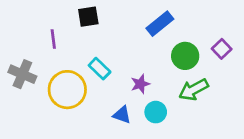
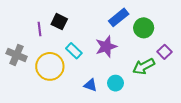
black square: (88, 17) -> (59, 22), moved, turned 35
purple square: (222, 49) -> (164, 52), moved
green circle: (185, 56) -> (144, 28), moved
purple star: (140, 84) -> (106, 47), moved, size x1.5

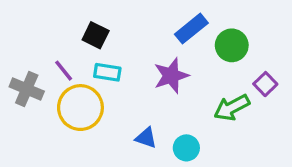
purple line: (39, 29) -> (64, 71), moved, turned -32
cyan rectangle: (74, 51) -> (107, 72), moved, turned -35
cyan circle: (116, 83) -> (186, 148), moved

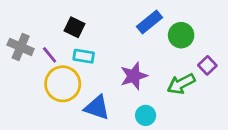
purple star: (171, 76) -> (134, 76), moved
gray cross: (27, 89) -> (21, 47), moved
blue triangle: (146, 138) -> (97, 108), moved, size x1.5

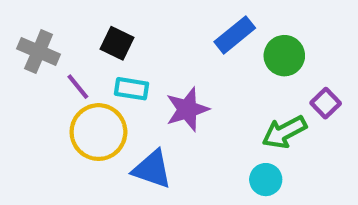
gray cross: (21, 47) -> (39, 52), moved
purple star: (134, 76) -> (187, 109), moved
cyan circle: (146, 115) -> (266, 180), moved

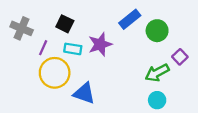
purple line: (78, 87) -> (43, 48), turned 63
purple star: (187, 109) -> (100, 44), moved
cyan circle: (266, 180) -> (157, 100), moved

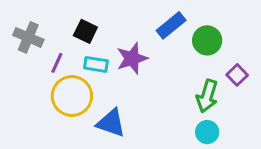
green arrow: (157, 73) -> (207, 96), turned -45

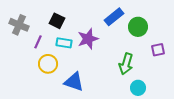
purple square: (237, 75) -> (158, 50), turned 32
yellow circle: (72, 96) -> (48, 64), size x0.7
green arrow: (207, 96) -> (126, 64), moved

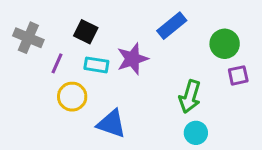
green circle: (138, 27) -> (225, 44), moved
cyan circle: (138, 88) -> (196, 133), moved

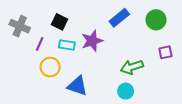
green circle: (225, 44) -> (156, 20), moved
green arrow: (190, 97) -> (132, 67), turned 55
cyan circle: (196, 133) -> (126, 91), moved

